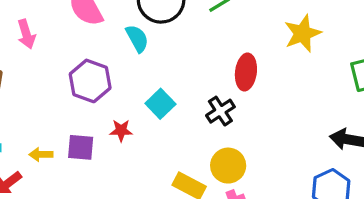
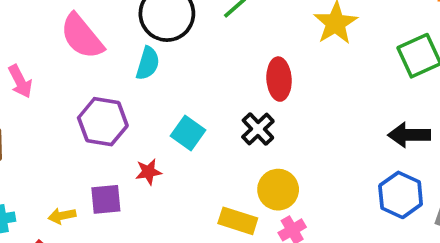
cyan semicircle: (137, 38) -> (148, 63), turned 56

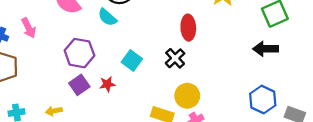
cyan semicircle: (148, 63) -> (107, 17), turned 114
black arrow: (409, 135) -> (266, 49), moved
purple square: (106, 199) -> (79, 85), moved, turned -30

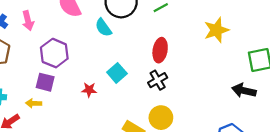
red ellipse: (188, 28) -> (160, 50), moved
purple hexagon: (79, 53) -> (54, 53), moved
purple square: (79, 85) -> (45, 82), moved, turned 36

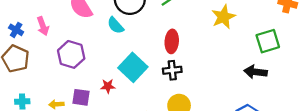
cyan square: (117, 73) -> (133, 67), size x1.5
black cross: (158, 80) -> (172, 70), turned 30
purple square: (45, 82) -> (81, 97), moved

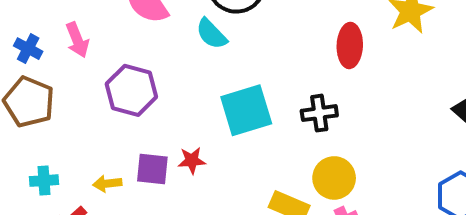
red ellipse: (172, 41) -> (350, 45), moved
cyan square: (133, 67) -> (246, 110), turned 32
red star: (108, 86) -> (192, 160), moved

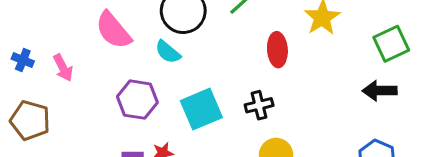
blue cross: (28, 49) -> (23, 60), moved
purple hexagon: (131, 90) -> (137, 100), moved

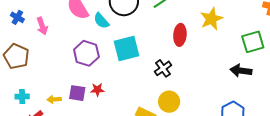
cyan semicircle: (168, 52) -> (101, 21), moved
black cross: (259, 105) -> (163, 68), turned -30
cyan square: (201, 109) -> (127, 48), moved

